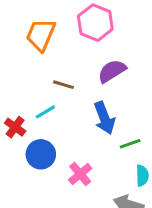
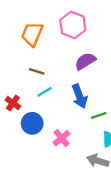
brown line: (64, 85) -> (37, 71), moved
cyan line: (45, 112) -> (45, 92), moved

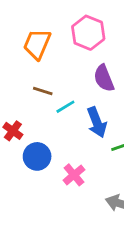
purple semicircle: (85, 61) -> (104, 78), turned -80
cyan line: (45, 92) -> (65, 107), moved

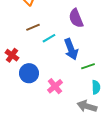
brown line: (43, 91) -> (33, 27), turned -40

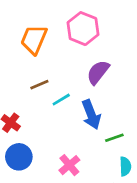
purple semicircle: (76, 18) -> (98, 72), turned 60
blue circle: (29, 73) -> (19, 157), moved

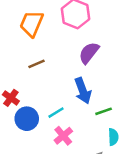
cyan line: (61, 100) -> (56, 113), moved
blue circle: (19, 157) -> (27, 119), moved

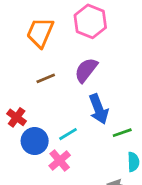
purple semicircle: (89, 53) -> (86, 70), moved
pink cross: (63, 136) -> (60, 160), moved

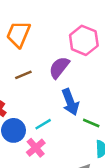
pink hexagon: (90, 21) -> (84, 40), moved
green line: (122, 133) -> (91, 123), turned 42

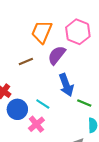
orange trapezoid: (18, 34) -> (42, 32), moved
cyan line: (43, 124) -> (43, 104), turned 64

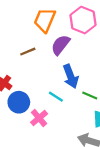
cyan line: (43, 104) -> (56, 97), moved

